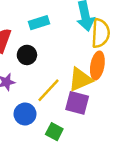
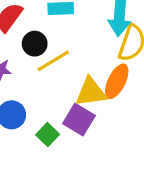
yellow line: (48, 90) -> (53, 61), moved
green square: (54, 132) -> (48, 135), moved

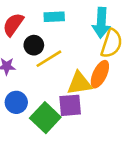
purple square: (79, 120) -> (70, 105), turned -35
green square: (48, 135) -> (45, 118), size x1.6

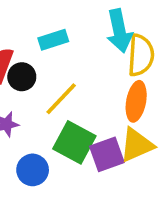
black circle: (34, 45) -> (22, 77), moved
yellow triangle: (79, 83) -> (137, 145), moved
green square: (45, 118) -> (74, 142), moved

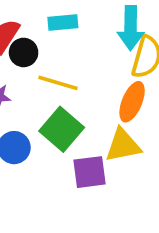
yellow line: (61, 99) -> (58, 83), turned 51
purple square: (107, 154) -> (89, 172), moved

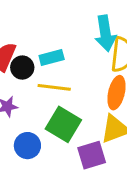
cyan rectangle: (63, 22) -> (52, 57), moved

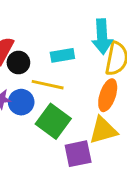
cyan rectangle: (52, 57) -> (62, 55), moved
blue circle: (27, 146) -> (21, 102), moved

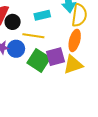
purple square: (78, 154) -> (56, 57), moved

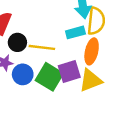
cyan rectangle: (42, 15) -> (75, 32), moved
black circle: (13, 22) -> (17, 42), moved
blue circle: (16, 49) -> (23, 74), moved

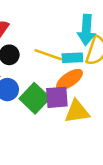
yellow line: (42, 47) -> (48, 55), moved
orange ellipse: (92, 51) -> (70, 79), moved, turned 30

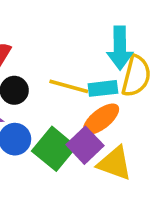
purple square: (57, 97) -> (85, 145), turned -35
yellow triangle: (77, 112) -> (115, 163), turned 32

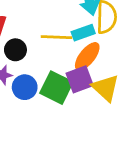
purple square: (85, 145) -> (80, 79), turned 36
yellow triangle: (115, 163) -> (106, 88), turned 36

